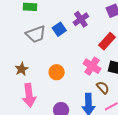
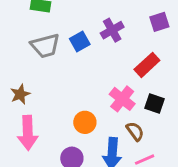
orange circle: (57, 72) -> (85, 122), moved

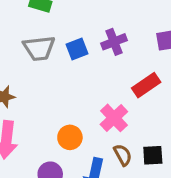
black square: (154, 104) -> (153, 155), moved, turned -30

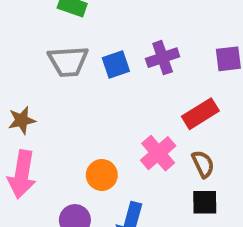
brown semicircle: (123, 155) -> (203, 164), moved

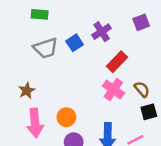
red rectangle: (200, 114) -> (117, 62), moved
orange circle: (102, 175) -> (66, 117), moved

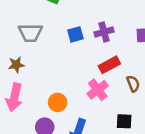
gray trapezoid: (46, 48) -> (30, 33), moved
brown semicircle: (142, 89) -> (133, 84), moved
orange circle: (66, 117) -> (58, 102), moved

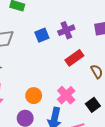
pink cross: (98, 90) -> (66, 95), moved
black square: (124, 121) -> (93, 105), turned -32

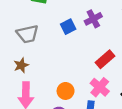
red rectangle: (74, 58) -> (105, 59), moved

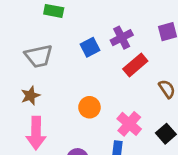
red rectangle: (105, 59) -> (135, 65), moved
orange circle: (66, 91) -> (89, 107), moved

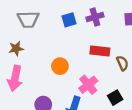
red rectangle: (135, 65) -> (100, 51), moved, turned 36

